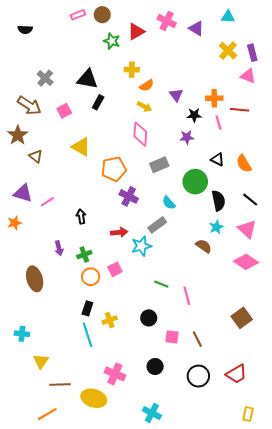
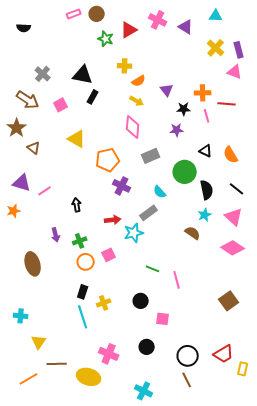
brown line: (197, 339) -> (187, 380), moved
orange line: (47, 414) -> (29, 379), moved
yellow rectangle: (248, 414) -> (243, 369), moved

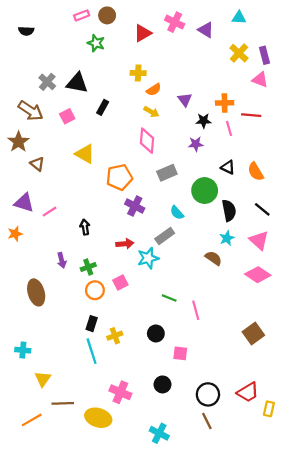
green star: (106, 39) -> (96, 43), moved
black triangle: (83, 75) -> (77, 83), moved

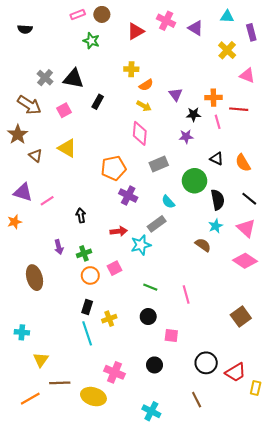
purple rectangle: (264, 55) -> (251, 32), moved
yellow triangle: (85, 154) -> (67, 148), moved
green line: (169, 298) -> (150, 287), moved
black circle: (208, 394) -> (206, 363), moved

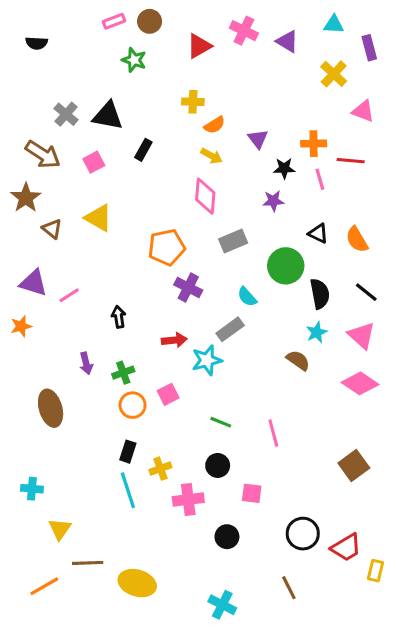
pink cross: (115, 372) -> (188, 500), moved, turned -30

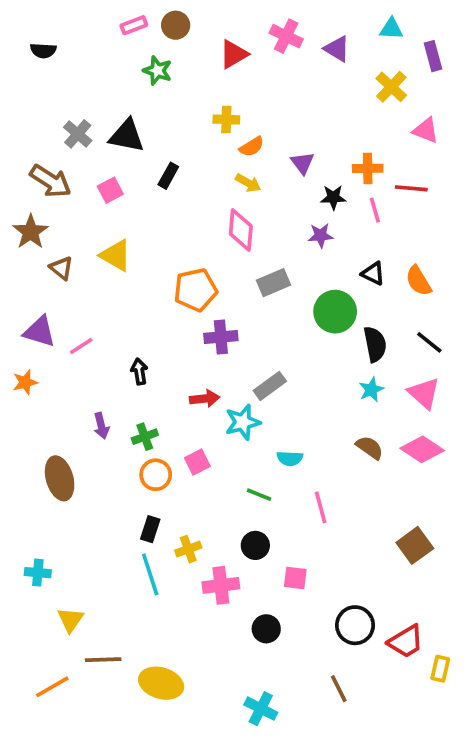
purple cross: (188, 288) -> (221, 337), turned -32
cyan semicircle: (247, 297) -> (290, 458), moved, turned -45
brown semicircle: (298, 360) -> (370, 448), moved

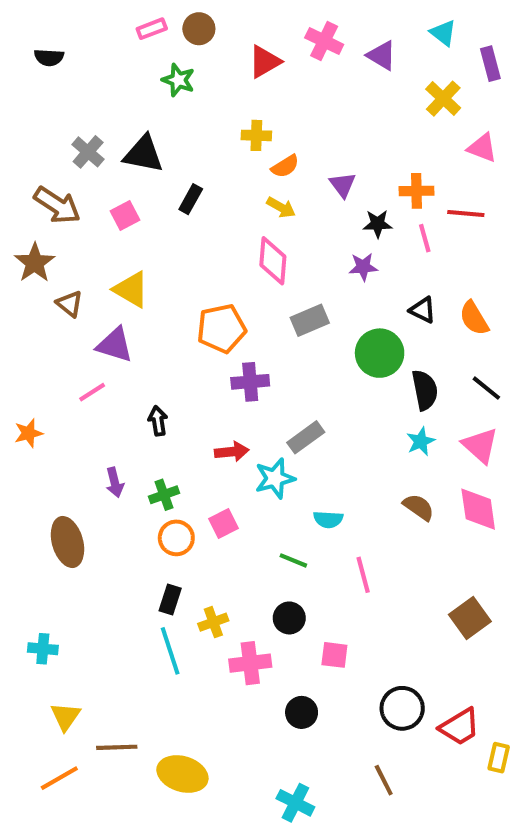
cyan triangle: (391, 29) -> (443, 33), turned 35
purple triangle: (40, 332) -> (115, 345), moved
pink diamond: (422, 449) -> (478, 509), turned 48
yellow triangle: (70, 620) -> (65, 717), moved

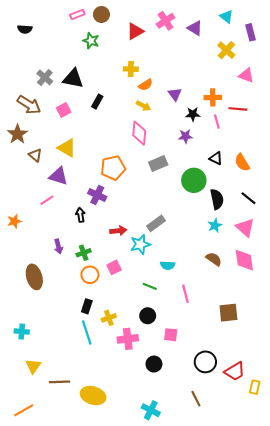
pink cross: (324, 41) -> (165, 21), turned 30
purple cross: (250, 382) -> (97, 195), moved, turned 30
brown square: (470, 618) -> (228, 313), moved, turned 30
orange line: (59, 778) -> (24, 410), moved

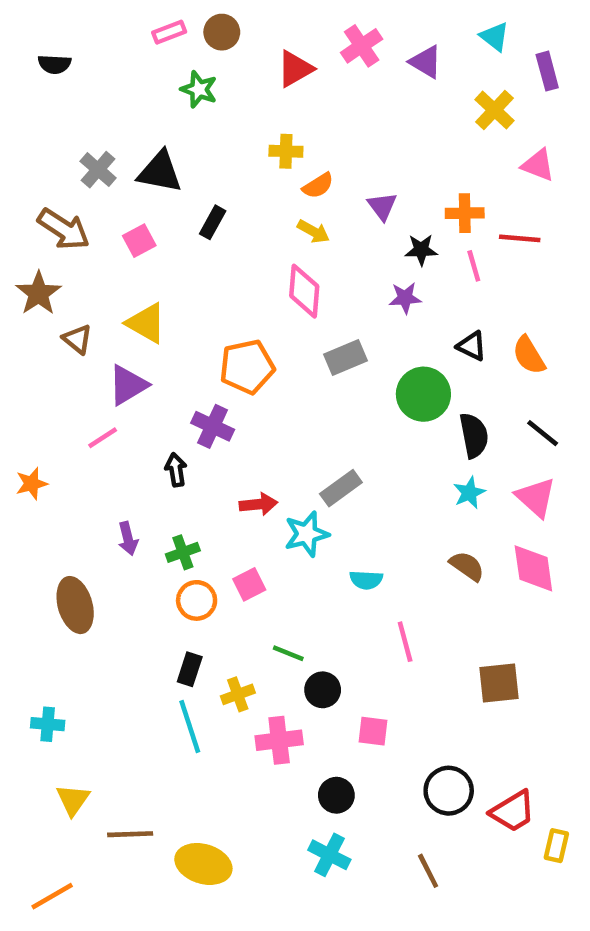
purple triangle: (58, 176) -> (128, 385), turned -48
green line: (150, 286) -> (288, 653), moved
cyan cross: (151, 410) -> (329, 855), moved

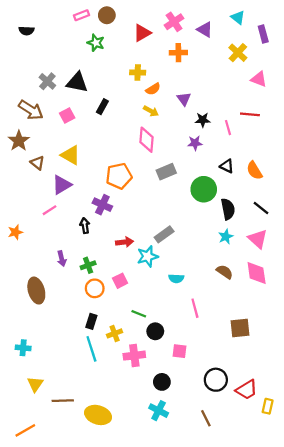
orange cross: (465, 213) -> (178, 53), moved

